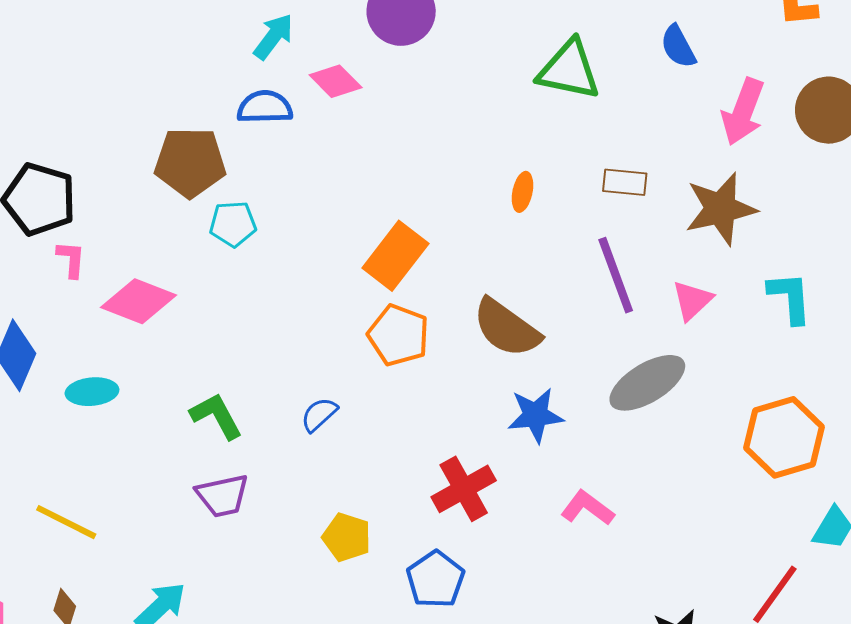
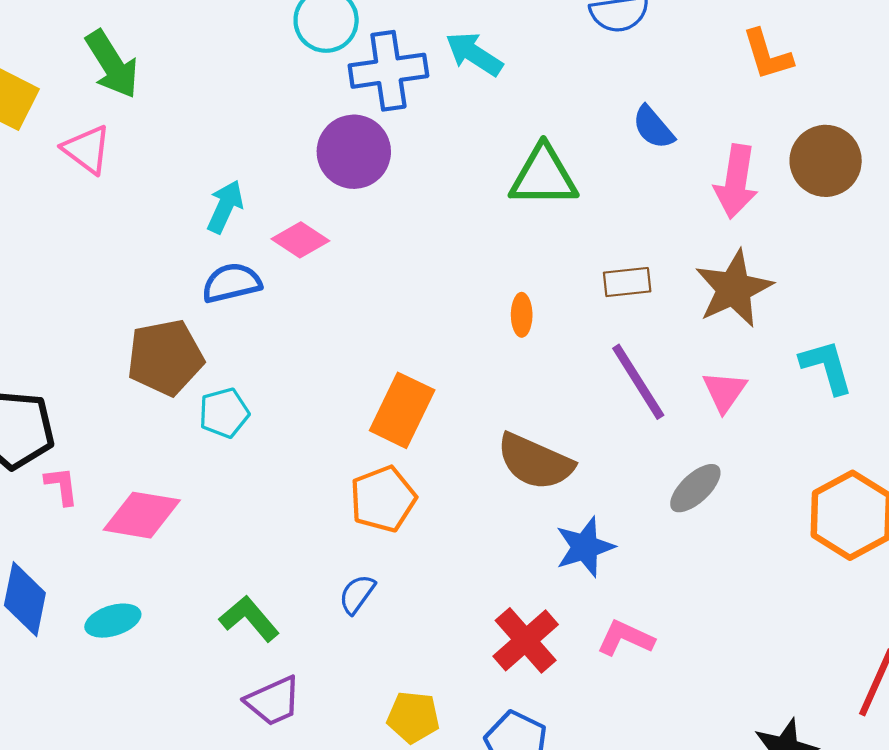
orange pentagon: (398, 335) -> (383, 499), moved, turned -30
gray ellipse: (647, 383) -> (695, 488), size x0.7
pink L-shape: (587, 508) -> (626, 638), moved

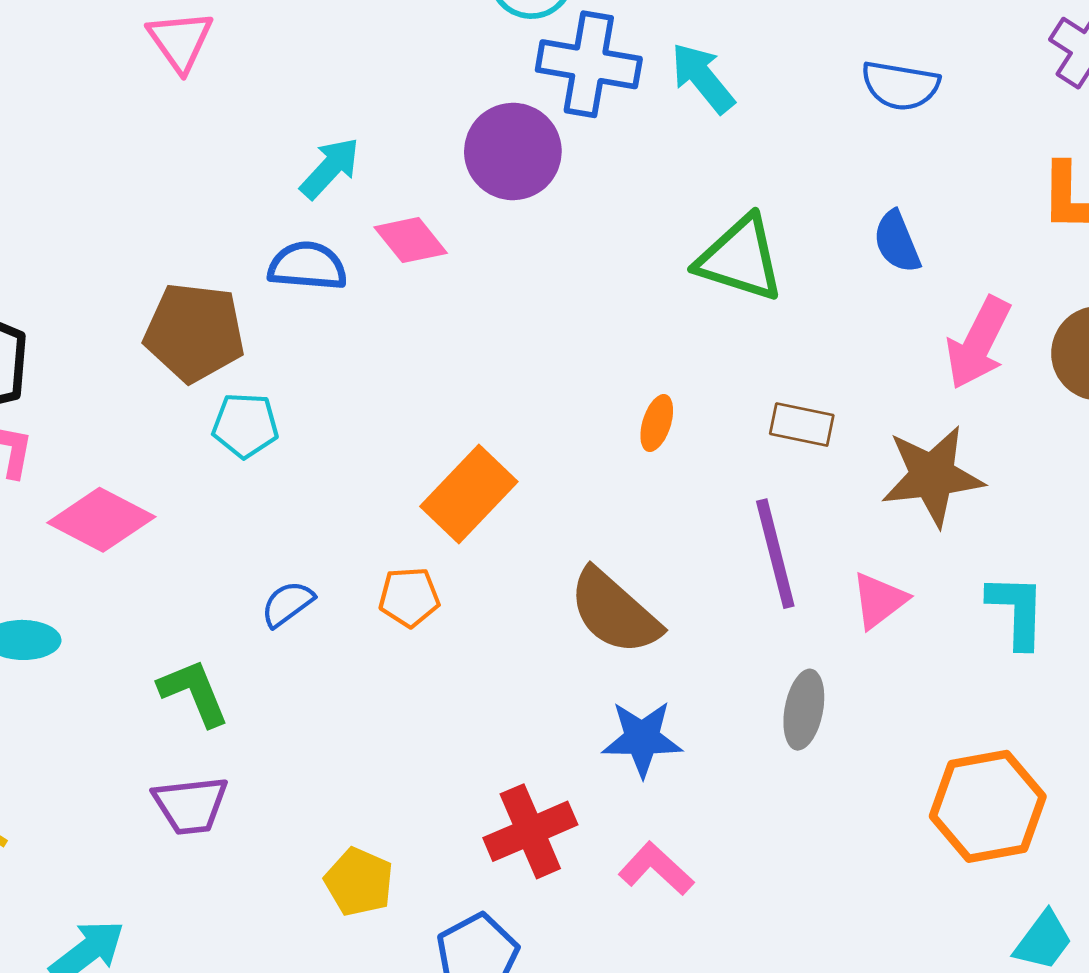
gray ellipse: (695, 488) -> (804, 710), turned -54
orange pentagon: (383, 499) -> (409, 597), size x0.7
blue semicircle: (357, 594) -> (287, 604), moved

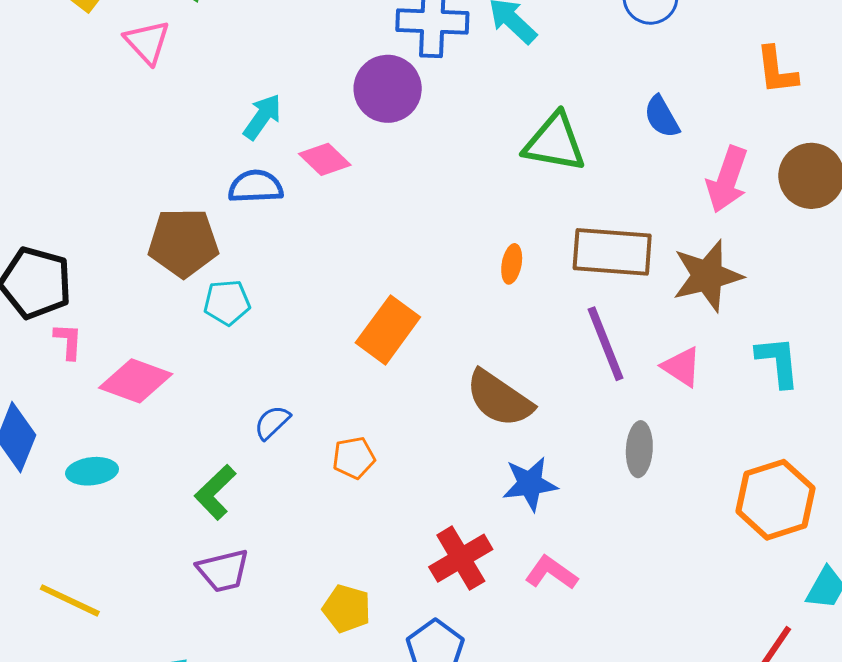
brown rectangle: (802, 425) -> (612, 252), size x1.8
orange pentagon: (409, 597) -> (354, 458), moved
pink triangle: (879, 600) -> (682, 367), turned -42
green L-shape: (194, 692) -> (215, 492), turned -104

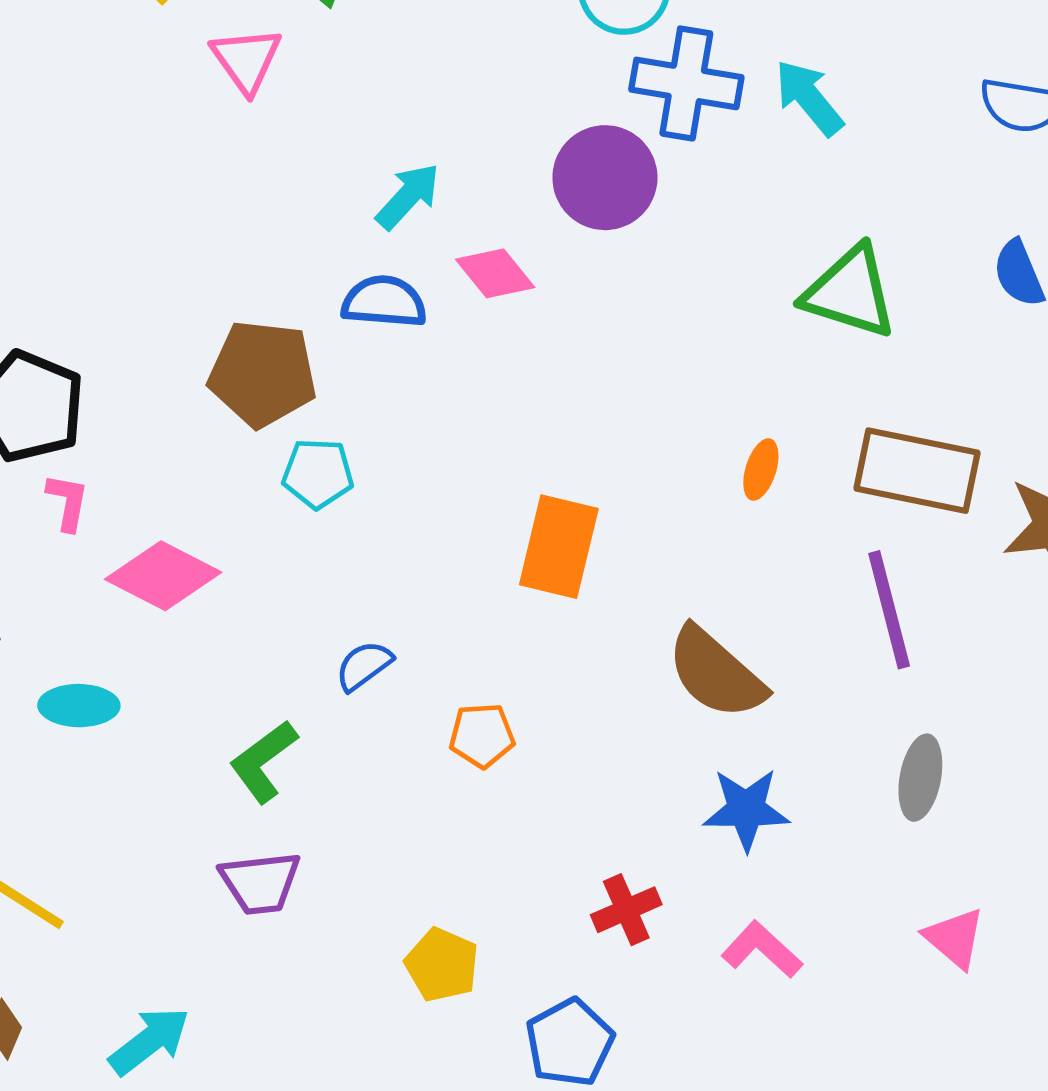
orange rectangle: (388, 330) -> (559, 547), turned -30
pink triangle: (682, 367) -> (954, 938), moved
red cross: (461, 558) -> (626, 910), size x0.7

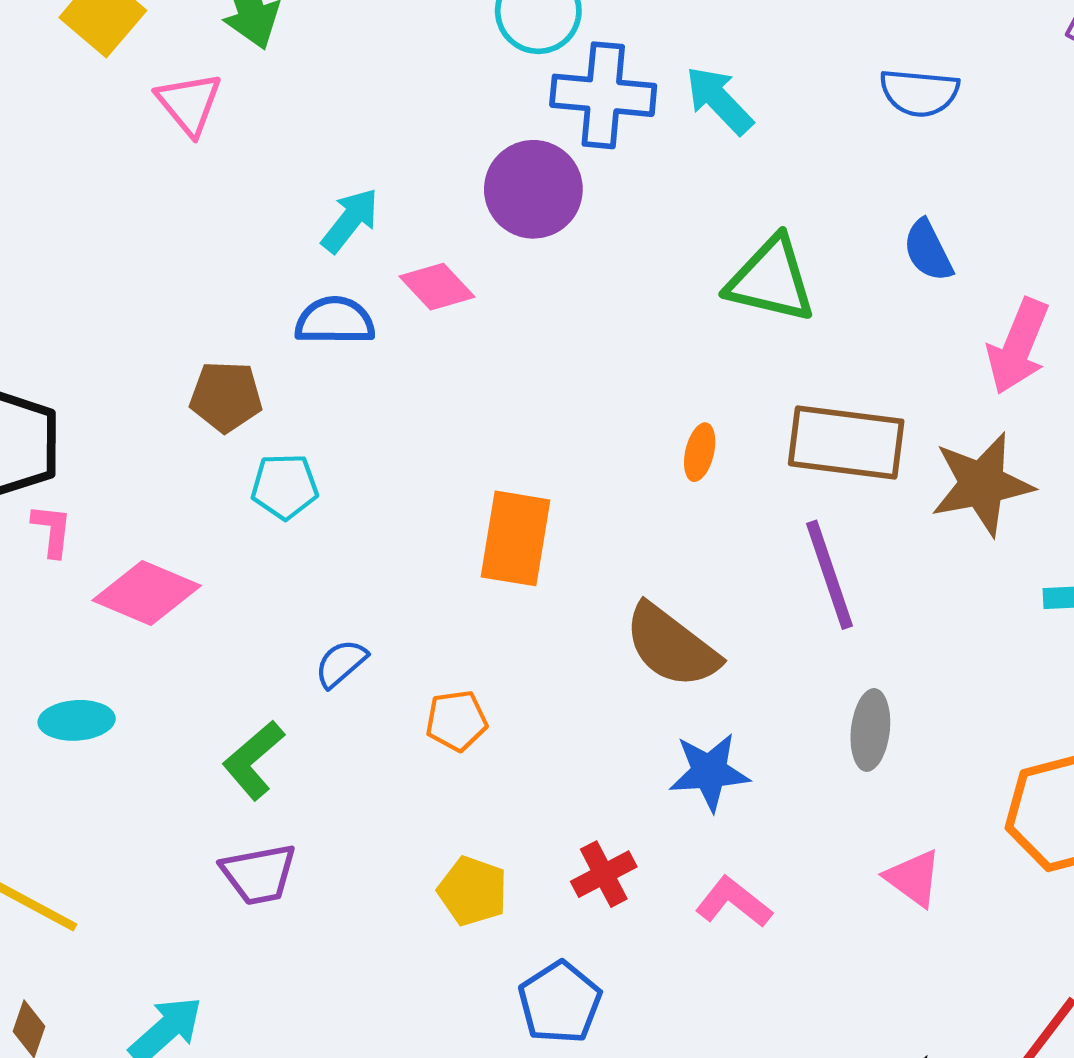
brown pentagon: (263, 374) -> (226, 397), size x0.7
yellow pentagon: (442, 965) -> (473, 891), moved

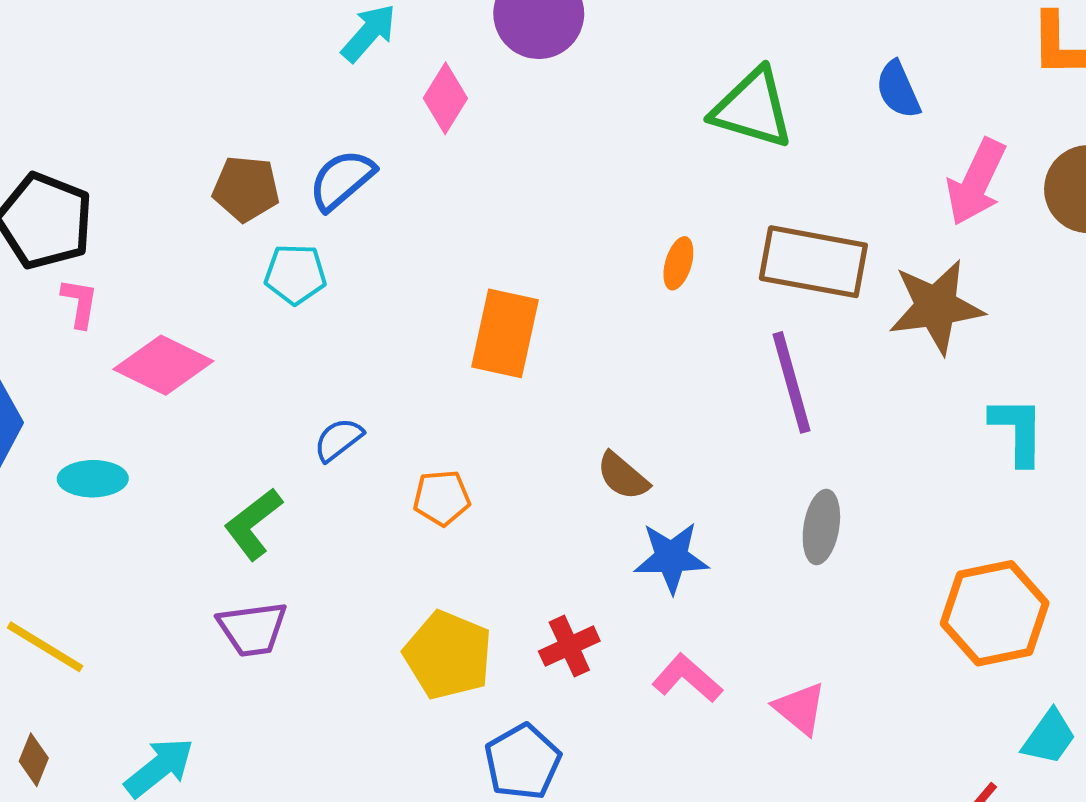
pink diamond: (437, 287) -> (445, 98), turned 72
blue semicircle: (335, 321) -> (342, 180), moved, turned -44
brown semicircle: (671, 646) -> (623, 476), moved, size x0.6
pink triangle: (913, 878) -> (800, 708), moved
yellow pentagon: (473, 891) -> (448, 655), size x1.4

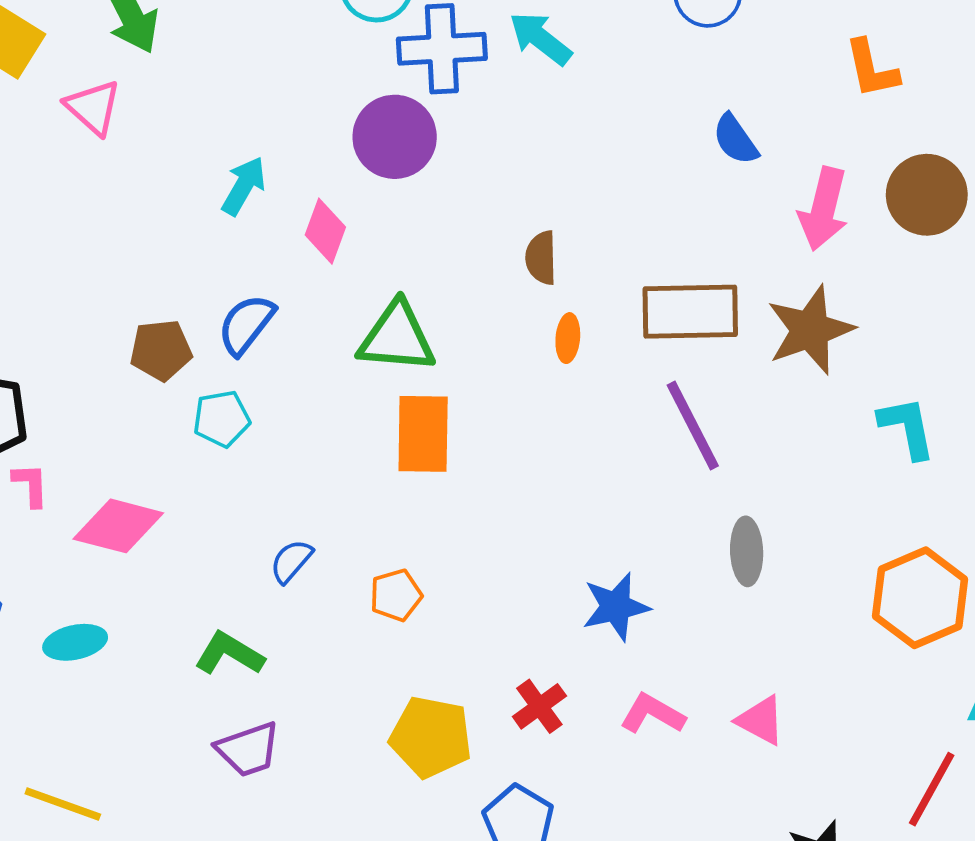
green triangle: (752, 109) -> (397, 337), moved
brown semicircle: (623, 476) -> (541, 258), moved, turned 60
green L-shape: (253, 524) -> (229, 654), turned 80

